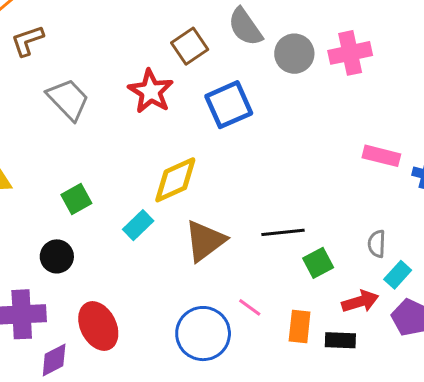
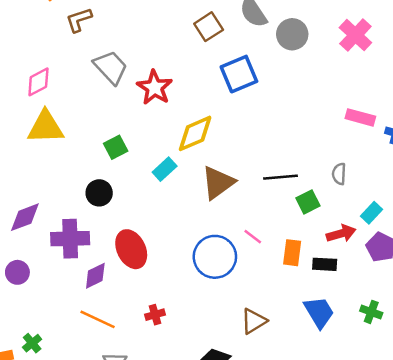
pink cross: (350, 53) -> (355, 35), moved, turned -36
red star: (151, 91) -> (155, 88), moved
gray semicircle: (377, 244) -> (339, 174), moved

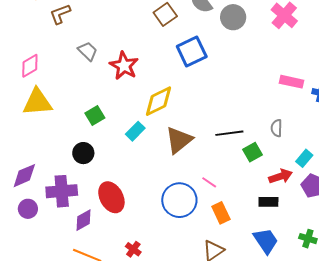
gray trapezoid: (111, 67) -> (88, 51), size x0.7
orange rectangle: (292, 253) -> (221, 213), moved, turned -30
purple circle: (17, 272) -> (28, 209), moved
red cross: (155, 315) -> (133, 249), turned -35

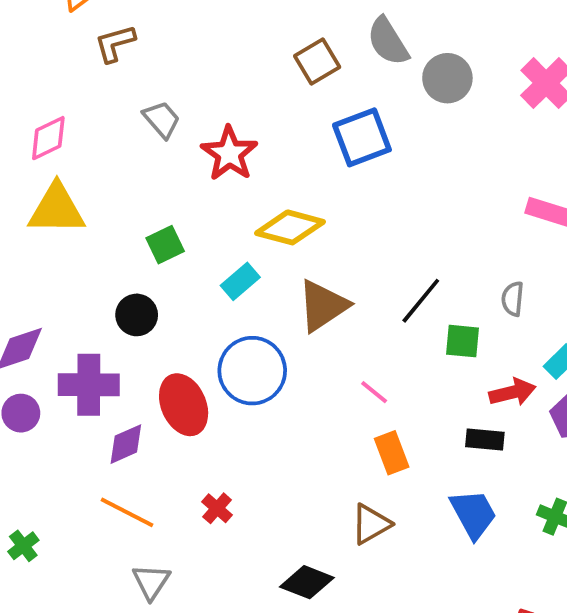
yellow diamond: (159, 101) -> (290, 227), turned 36
black line: (229, 133) -> (421, 301), turned -48
green square: (252, 152) -> (462, 341), turned 30
blue circle: (179, 200) -> (252, 371), moved

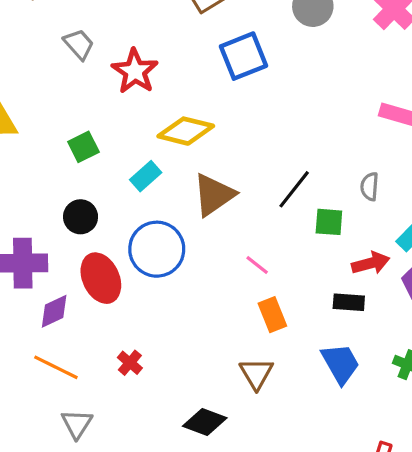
black circle: (137, 315) -> (81, 217), moved
brown triangle: (371, 524) -> (256, 373), turned -30

